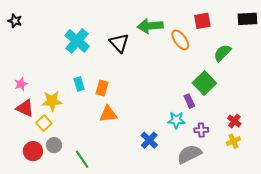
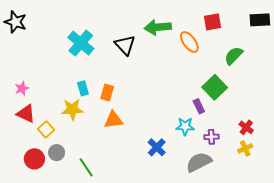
black star: (15, 21) -> (15, 22), size x1.5
yellow star: (52, 101) -> (72, 109), moved

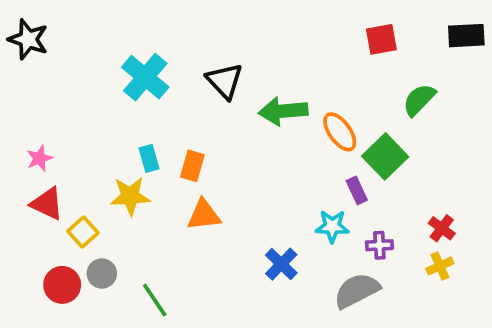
green arrow: (158, 27) -> (283, 111), moved
orange ellipse: (189, 42) -> (340, 132), moved

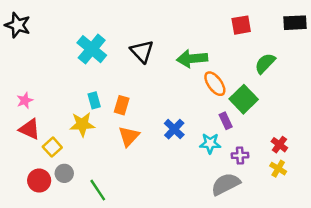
green arrow: (283, 111) -> (192, 59), moved
orange triangle: (204, 215) -> (129, 136), turned -40
blue cross: (281, 264) -> (174, 129), moved
yellow cross: (440, 266) -> (278, 169), turned -35

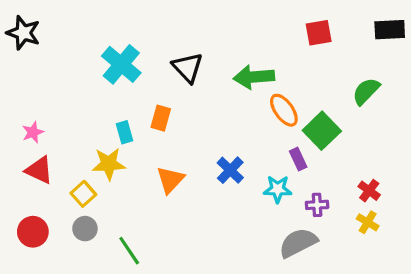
green semicircle: (265, 63) -> (366, 91), moved
orange rectangle: (122, 105) -> (161, 118), moved
yellow square: (52, 147) -> (83, 194), moved
red circle: (39, 181) -> (33, 232), moved

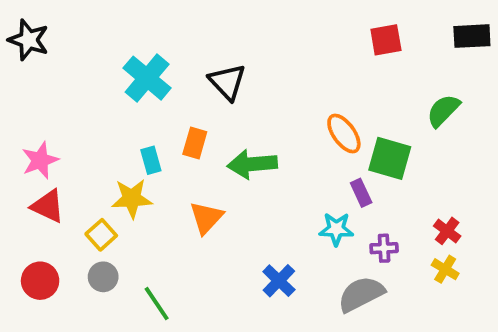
green arrow: (254, 77) -> (252, 164), moved
green square: (322, 131) -> (390, 158), turned -30
pink star: (33, 132) -> (40, 160), size x1.4
blue cross: (230, 170) -> (279, 281), moved

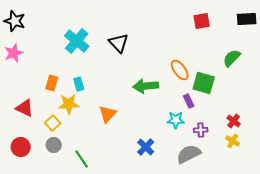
orange rectangle: (195, 143) -> (52, 83), moved
pink star: (40, 160) -> (14, 53), moved
green arrow: (252, 164) -> (146, 86), moved

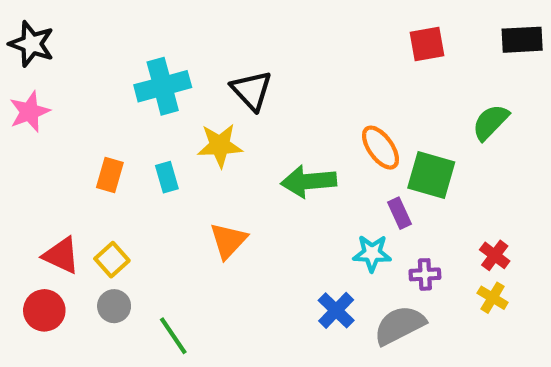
cyan cross: (77, 41) -> (163, 86), turned 35
yellow star: (69, 104) -> (220, 145), moved
red triangle: (25, 108) -> (61, 255), moved
blue cross: (146, 147) -> (336, 310), moved

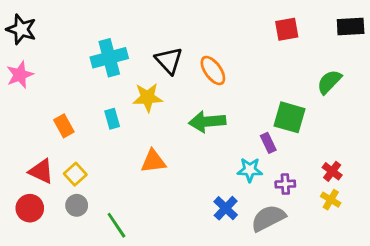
orange ellipse: (381, 148) -> (213, 70), moved
orange rectangle: (110, 175) -> (64, 126), moved, turned -45
orange triangle: (228, 241) -> (153, 161), turned 40

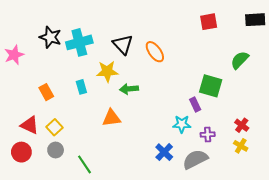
black star: (21, 29) -> (50, 37), moved
green arrow: (207, 122) -> (129, 89), moved, size x0.7

